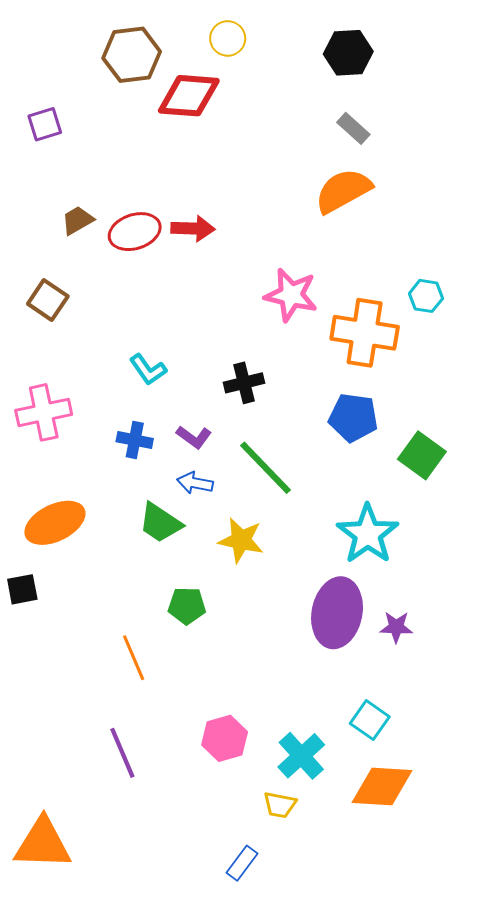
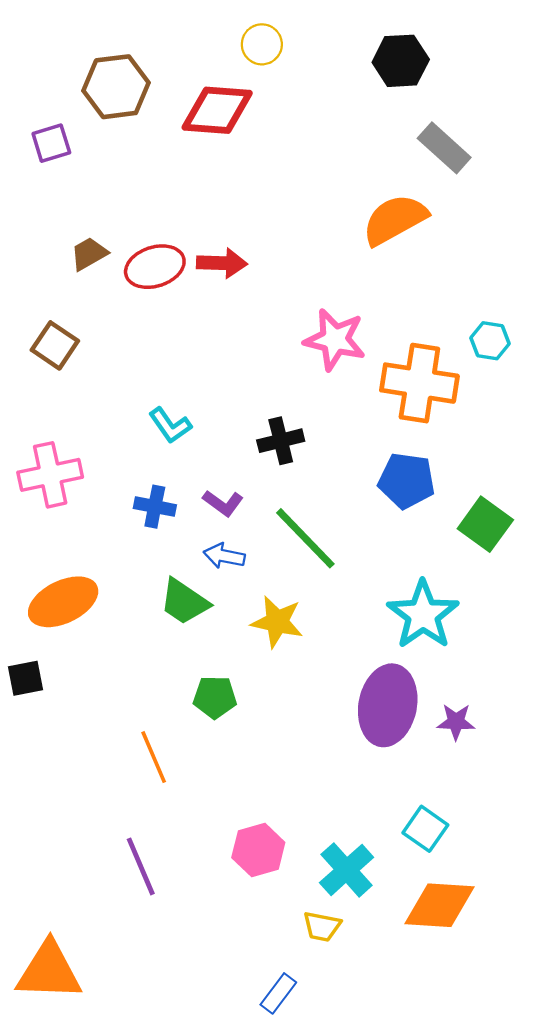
brown hexagon: (132, 55) -> (116, 87), moved
gray rectangle: (353, 128) -> (444, 148), moved, size x1.4

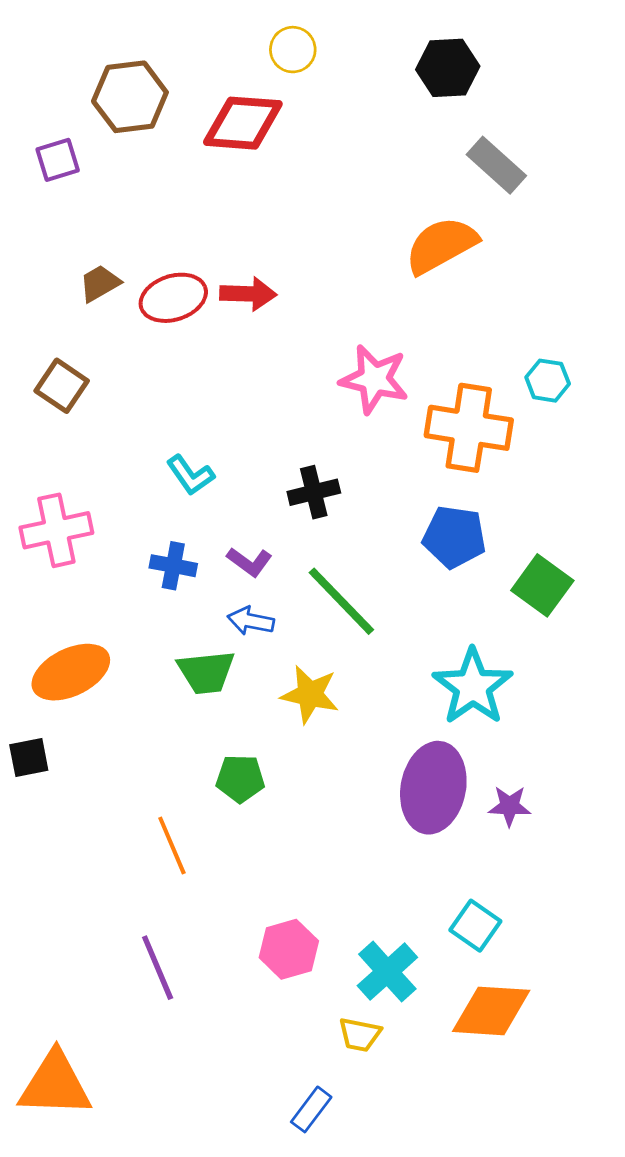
green trapezoid: (184, 602) -> (206, 672), turned -40

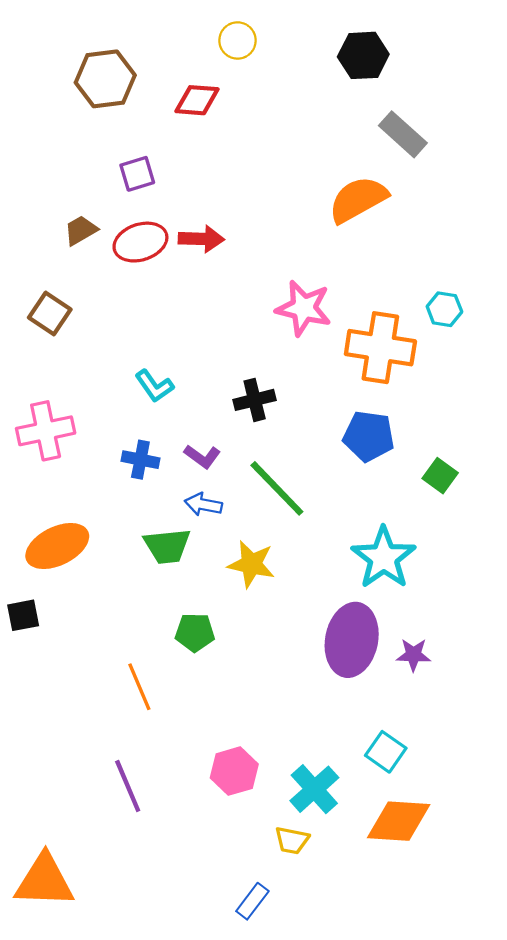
red diamond: (243, 123) -> (197, 100), size x0.7
purple square: (58, 160) -> (137, 174), moved
green square: (542, 585) -> (440, 476), size x0.7

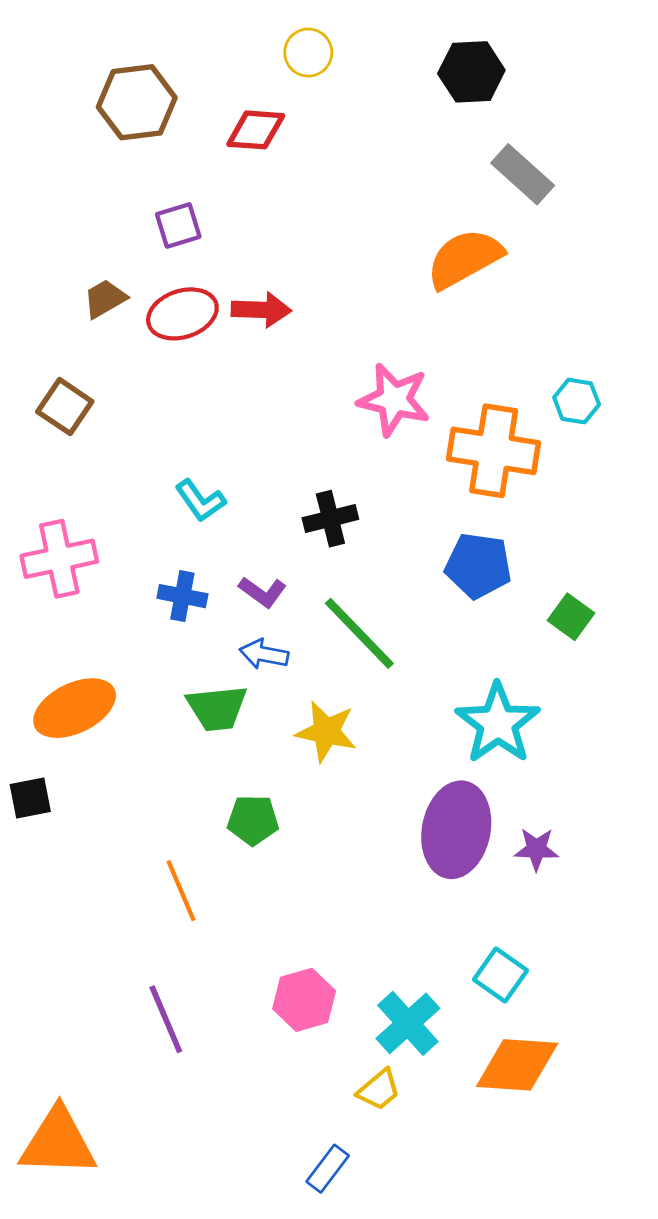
yellow trapezoid: (292, 840) -> (379, 1090), turned -51

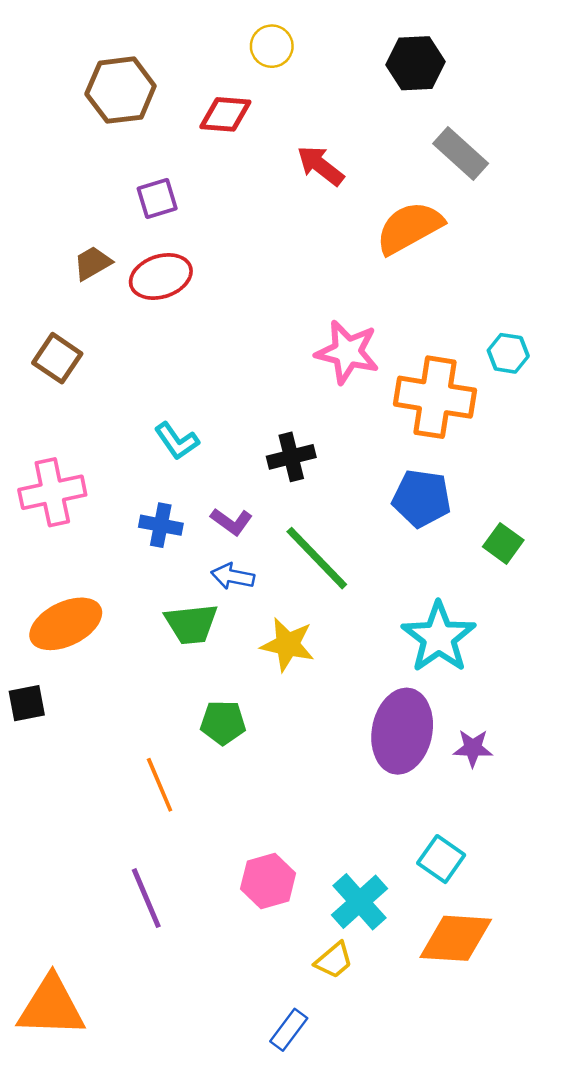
red arrow: (261, 310) -> (320, 166), moved, turned -144

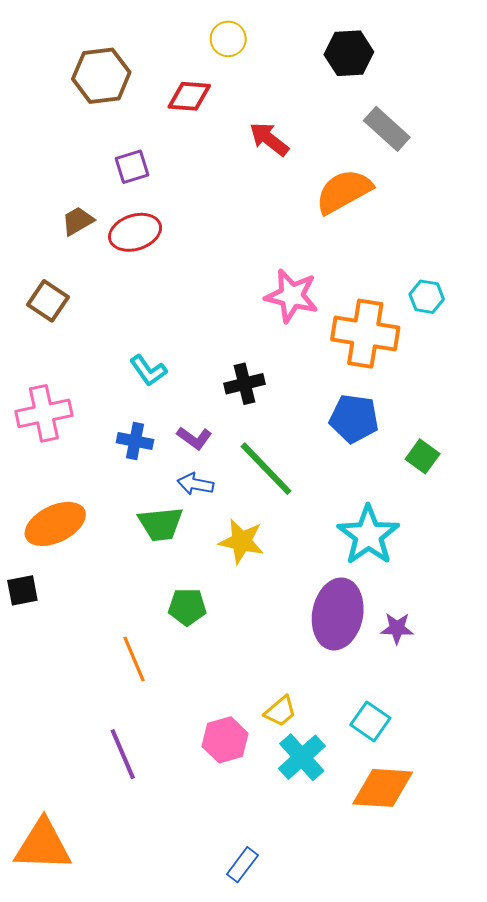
yellow trapezoid: (334, 960) -> (280, 711), moved

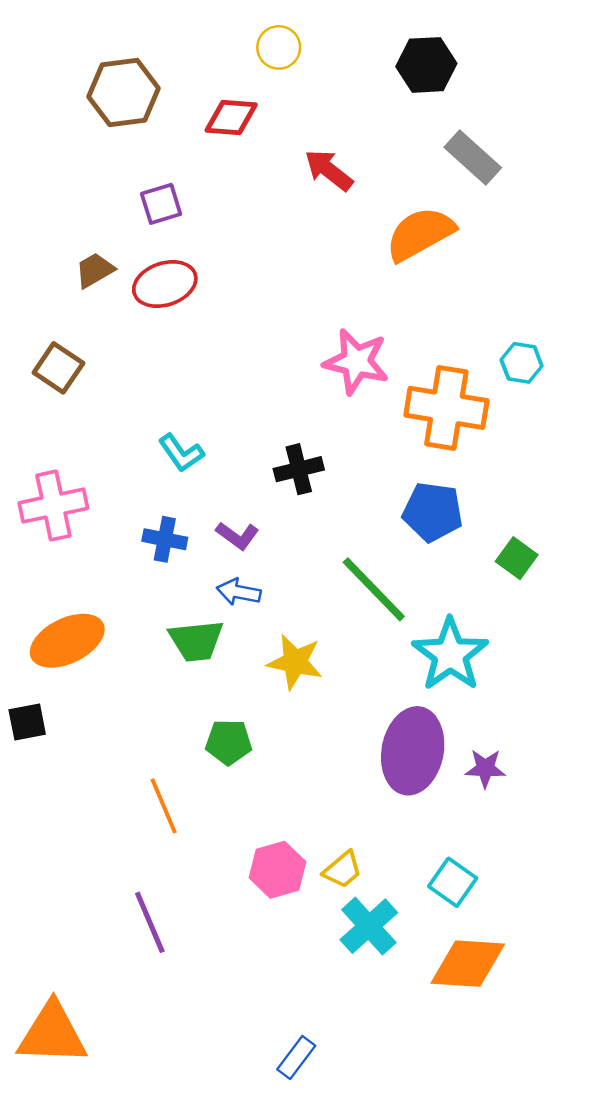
green line: (266, 469) -> (374, 589), moved
pink hexagon: (225, 740) -> (277, 870), moved

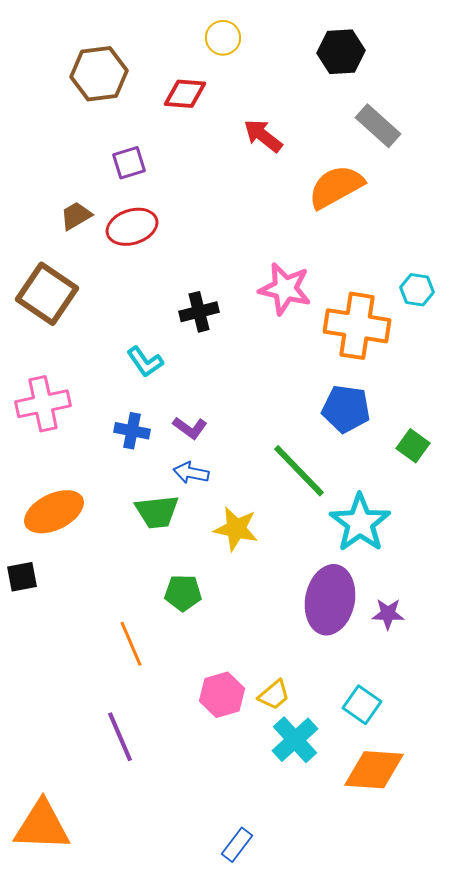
brown square: (58, 368) -> (47, 294), size x1.5
black cross: (299, 469) -> (199, 312), moved

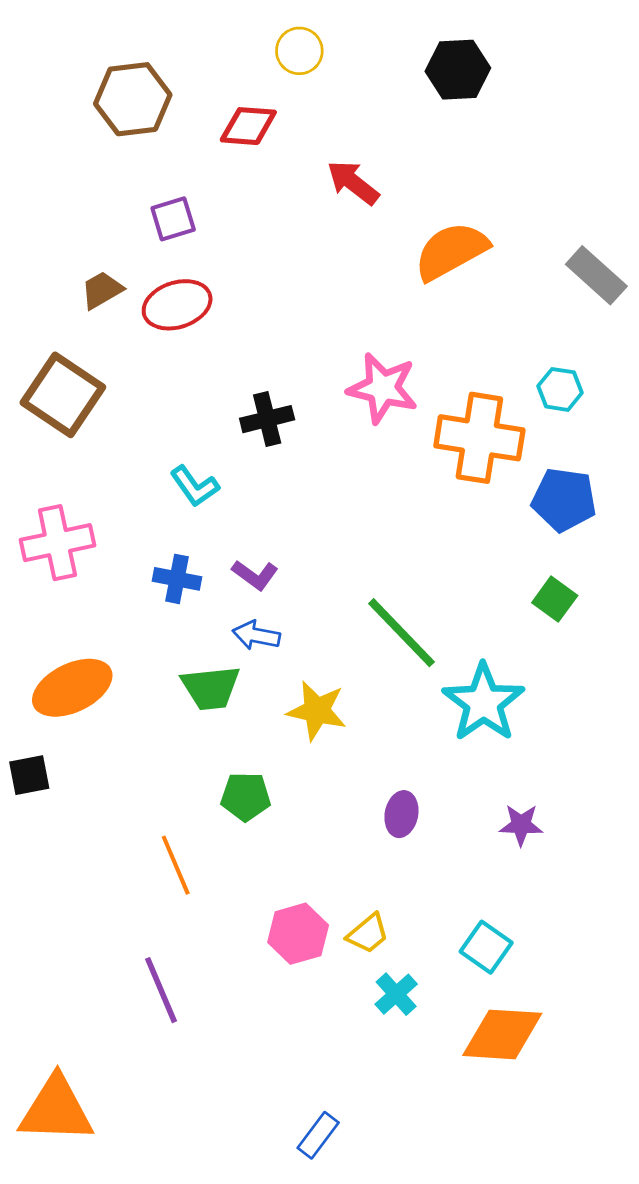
gray rectangle: (378, 126) -> (596, 275), moved
blue pentagon: (346, 409) -> (564, 500), moved
purple ellipse: (330, 600) -> (401, 814), moved, size x0.5
cyan cross: (295, 740) -> (396, 994), size x0.7

